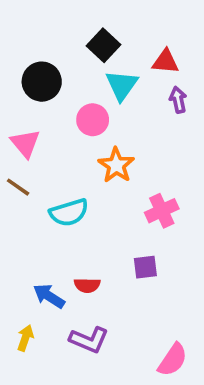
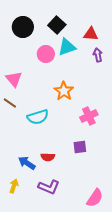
black circle: (42, 82) -> (23, 27), moved
cyan triangle: (122, 85) -> (67, 47), turned 36
pink circle: (93, 120) -> (46, 54), moved

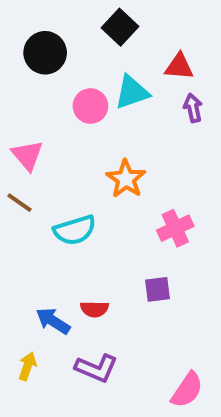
black square: (57, 25) -> (120, 27), moved

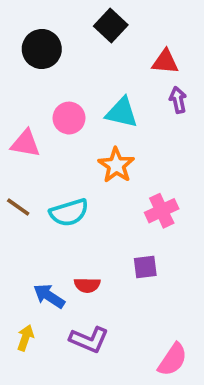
cyan triangle: (132, 92) -> (122, 113), moved, turned 32
pink circle: (90, 106) -> (69, 118), moved
pink triangle: (27, 155) -> (25, 143), turned -40
brown line: (19, 203) -> (18, 207), moved

